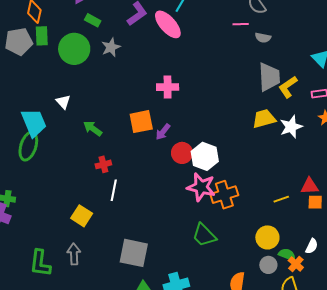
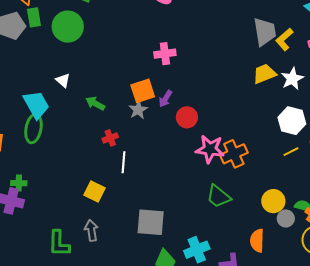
gray star: (111, 47) -> (138, 110), moved
white hexagon: (205, 156) -> (292, 121), moved
yellow circle: (267, 237) -> (273, 201), moved

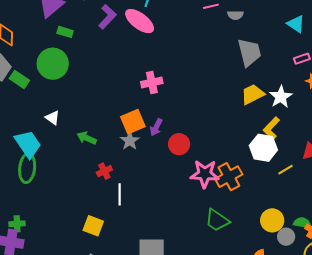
green rectangle: (34, 17) -> (19, 79), moved, turned -42
yellow L-shape: (284, 39) -> (271, 128), moved
white hexagon: (292, 121) -> (263, 148), moved

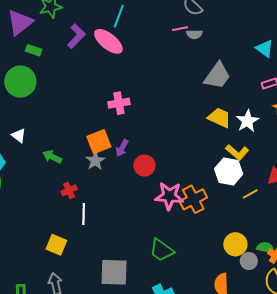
gray semicircle: (235, 15) -> (194, 34), moved
gray trapezoid: (249, 52) -> (217, 76), turned 48
yellow trapezoid: (253, 94) -> (219, 118), turned 50
yellow L-shape: (271, 128) -> (237, 152), turned -95
green trapezoid: (217, 220) -> (162, 250), moved

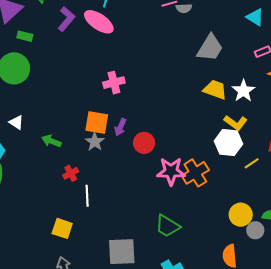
orange square: (99, 142) -> (97, 122), turned 35

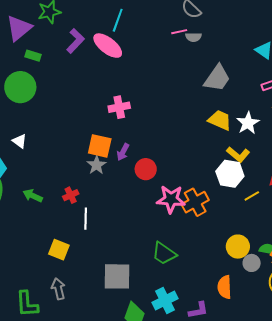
green arrow: (51, 141) -> (33, 196), moved

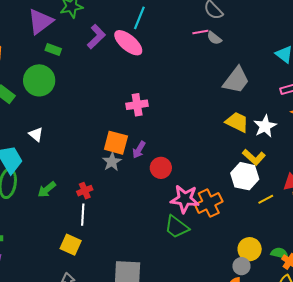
gray semicircle: (193, 37) -> (214, 38), turned 35
green arrow: (33, 196) -> (47, 189), turned -66
white line: (86, 219) -> (83, 215), moved
green trapezoid: (164, 253) -> (177, 227), moved
gray circle: (252, 263) -> (241, 266), moved

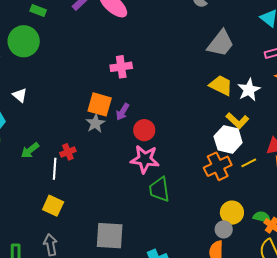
pink star: (185, 199) -> (145, 159), moved
orange cross: (209, 203) -> (218, 166), moved
white line: (83, 215) -> (55, 169), moved
green trapezoid: (177, 227) -> (159, 189), turned 44

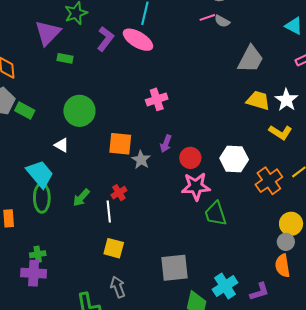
green circle: (24, 41) -> (79, 111), moved
orange square: (100, 104) -> (120, 144), moved
white hexagon: (228, 139) -> (234, 159), moved

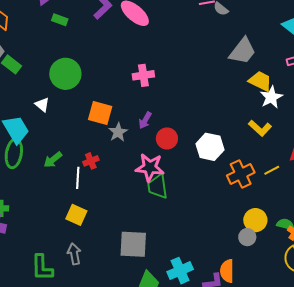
yellow trapezoid: (258, 100) -> (260, 81), moved
pink star: (196, 186) -> (150, 167), moved
green trapezoid: (215, 214) -> (158, 186), moved
orange semicircle: (283, 266) -> (227, 271), moved

